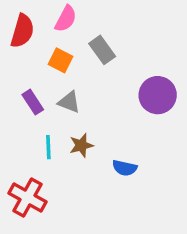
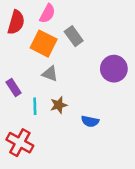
orange square: (60, 60) -> (44, 44), size x1.5
purple rectangle: (33, 102) -> (14, 87), moved

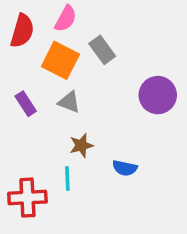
purple rectangle: (14, 87) -> (26, 104), moved
cyan line: (35, 106) -> (67, 178), moved
red cross: (20, 143) -> (27, 198), turned -32

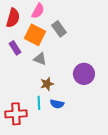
purple circle: (158, 95) -> (84, 74), moved
purple rectangle: (26, 104) -> (15, 48), moved
blue semicircle: (125, 168) -> (57, 104), moved

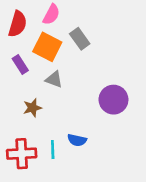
brown star: (47, 84) -> (32, 108), moved
cyan line: (39, 103) -> (53, 150), moved

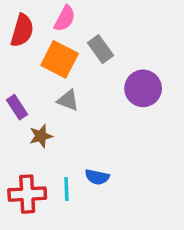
purple rectangle: (20, 64) -> (17, 107), moved
purple circle: (113, 100) -> (143, 88), moved

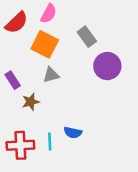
red semicircle: (22, 30) -> (17, 23), turned 30
gray rectangle: (100, 49) -> (87, 37), moved
gray triangle: (68, 100) -> (51, 75), turned -36

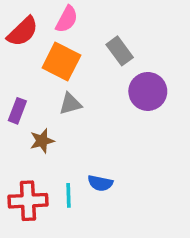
purple rectangle: (13, 80) -> (17, 111), turned 54

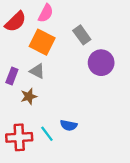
gray triangle: (70, 104) -> (37, 71), moved, turned 42
cyan line: (69, 195) -> (47, 134), turned -35

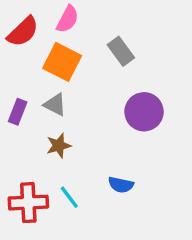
purple circle: (101, 63) -> (144, 112), moved
brown star: (29, 96) -> (59, 146), moved
blue semicircle: (69, 125) -> (121, 185), moved

